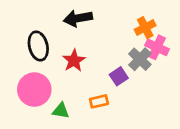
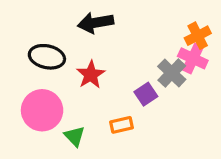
orange cross: (145, 28) -> (198, 36), moved
black ellipse: (38, 46) -> (47, 57), turned -64
green triangle: (61, 111) -> (74, 136), turned 36

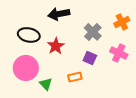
pink cross: (193, 58) -> (119, 53), moved
gray cross: (172, 73) -> (93, 32), moved
purple square: (146, 94) -> (90, 58), turned -32

